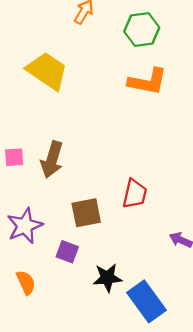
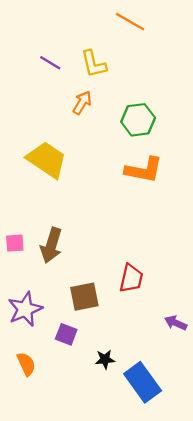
black star: (107, 278) -> (105, 359), size x0.7

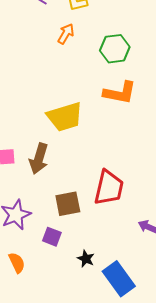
yellow trapezoid: (47, 160) -> (65, 117), moved, turned 129
red trapezoid: (131, 278) -> (109, 188), size x1.4
black star: (105, 359) -> (86, 259), turned 30

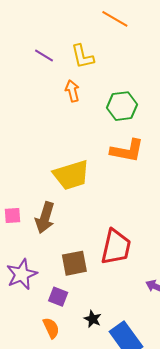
orange arrow: (66, 34) -> (72, 91), turned -45
orange semicircle: (17, 263) -> (51, 328), moved

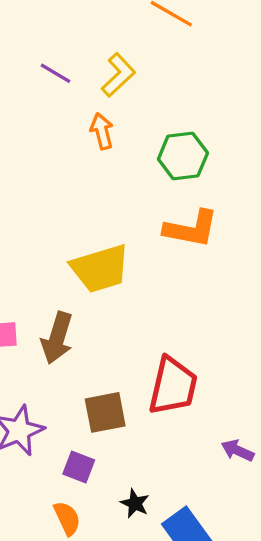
yellow L-shape: (82, 56) -> (118, 75), turned -120

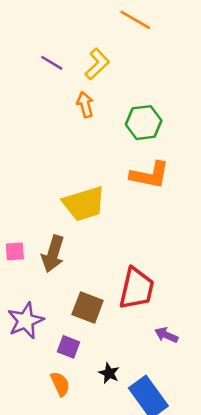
brown square: (105, 412) -> (88, 308), turned 32
purple arrow: (237, 450) -> (166, 335), moved

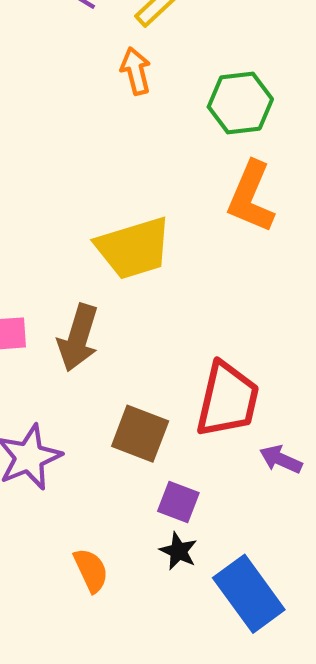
orange L-shape: (150, 175) -> (251, 197), turned 102
purple arrow: (166, 335) -> (281, 459), moved
purple square: (69, 347) -> (178, 502), moved

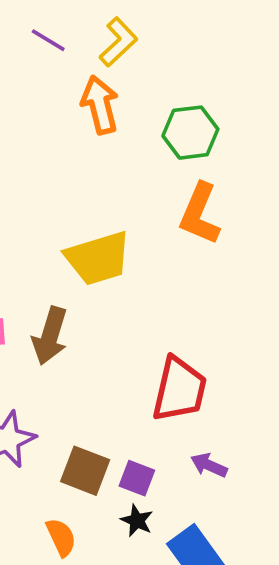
orange arrow: (136, 71) -> (100, 105), size x1.4
brown square: (140, 434) -> (85, 471), moved
purple arrow: (281, 459) -> (209, 465), moved

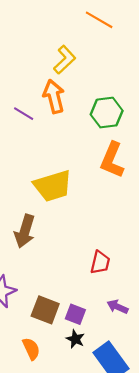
purple line: (48, 40) -> (24, 114), moved
red trapezoid: (179, 389) -> (100, 262), size x0.6

